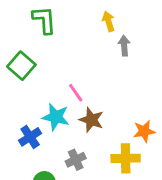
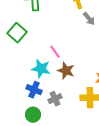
gray arrow: (124, 46) -> (89, 19), turned 144
blue cross: (30, 137) -> (34, 90), moved, turned -35

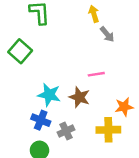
pink line: (55, 52) -> (96, 74), moved, turned -64

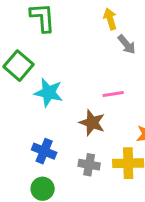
cyan star: (49, 95) -> (49, 93), moved
gray cross: (66, 131) -> (89, 165), moved, turned 35

